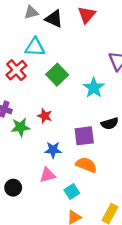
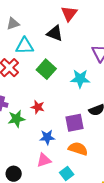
gray triangle: (31, 12) -> (13, 24), moved
black triangle: (54, 19) -> (55, 33), moved
cyan star: (94, 88) -> (80, 79), turned -30

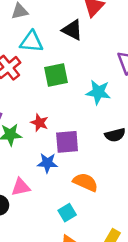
green square: (46, 69) -> (56, 75), turned 30
purple square: (74, 123) -> (67, 142), moved
pink triangle: (44, 160) -> (21, 187), moved

